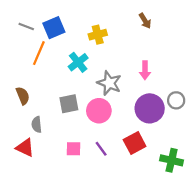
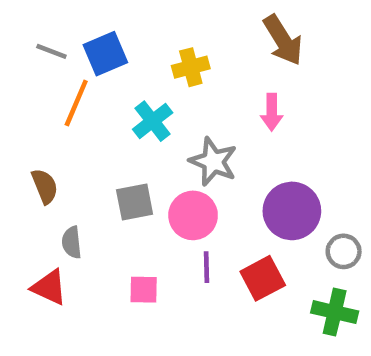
brown arrow: (145, 21) -> (283, 40), size x1.6
pink arrow: (145, 70) -> (272, 112), moved
gray circle: (176, 100) -> (344, 251), moved
purple line: (101, 149) -> (207, 267), moved, turned 35

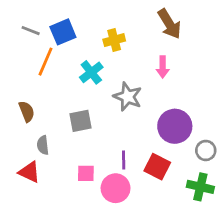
pink circle: (193, 215) -> (116, 188), moved
red square: (263, 278) -> (157, 167), turned -35

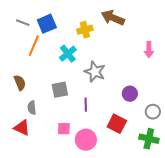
brown arrow: (169, 24) -> (113, 18), moved, turned 145
pink arrow: (163, 67) -> (149, 50), moved
purple circle: (175, 126) -> (130, 94), size x0.6
purple line: (124, 160) -> (86, 105), moved

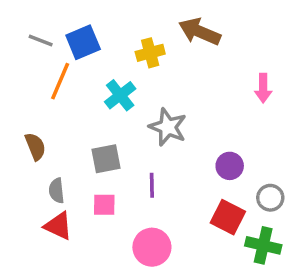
red square: (117, 124) -> (228, 217), moved
red triangle: (22, 128) -> (58, 226), moved
pink square: (64, 129) -> (104, 205), moved

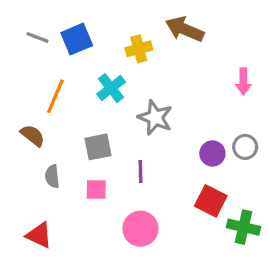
orange line: (60, 81) -> (55, 96), moved
brown semicircle: (35, 146) -> (33, 135), turned -30
gray circle: (270, 198) -> (245, 147), moved
red triangle: (58, 226) -> (39, 235), moved

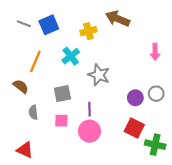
pink circle: (140, 229) -> (89, 131), moved

